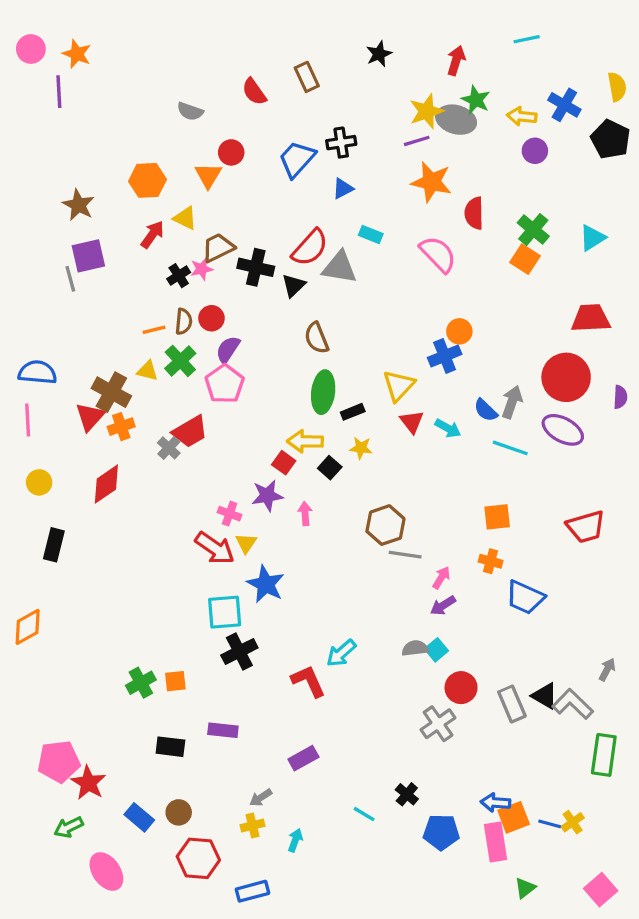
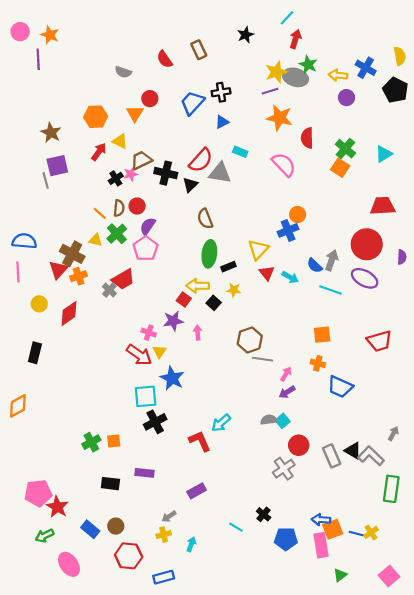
cyan line: (527, 39) -> (287, 18), moved, turned -35
orange line: (154, 330) -> (100, 213), turned 56
yellow circle: (39, 482) -> (39, 304), moved

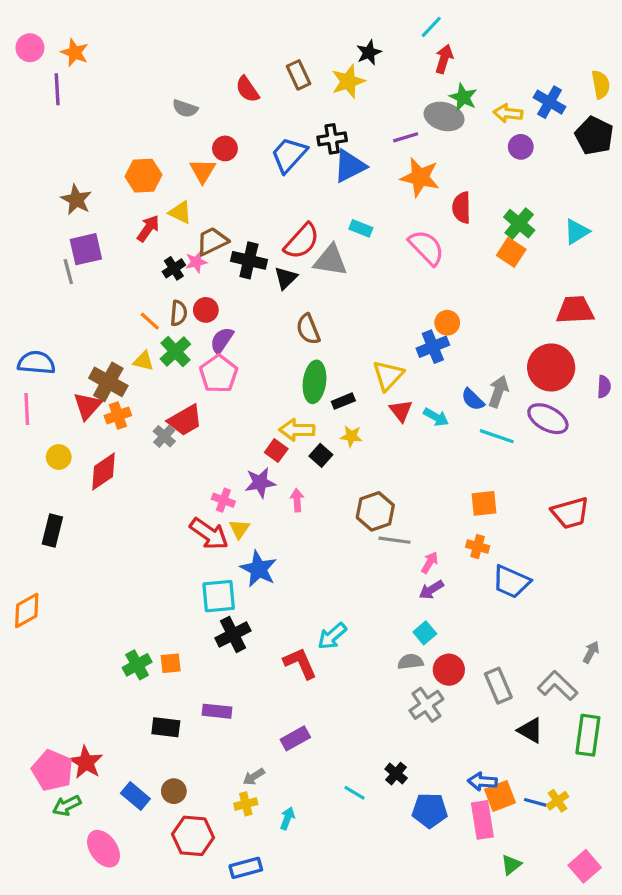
yellow star: (276, 72) -> (348, 81), moved
blue triangle: (222, 122) -> (350, 166), moved, size x1.6
gray semicircle: (269, 420) -> (410, 662), moved
black triangle: (353, 451) -> (530, 730), moved
pink pentagon: (38, 493) -> (52, 770), moved, turned 30

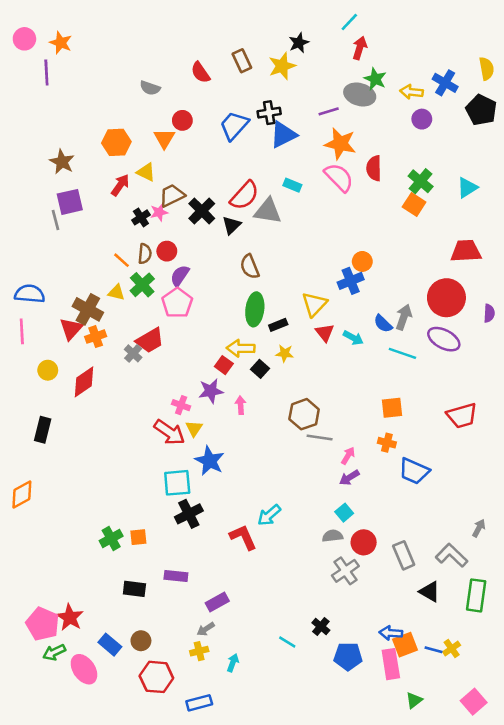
pink semicircle: (426, 248) -> (339, 177), moved
black cross: (249, 260) -> (202, 211), turned 32
purple rectangle: (295, 738) -> (217, 602), moved
pink ellipse: (103, 849) -> (84, 669), moved

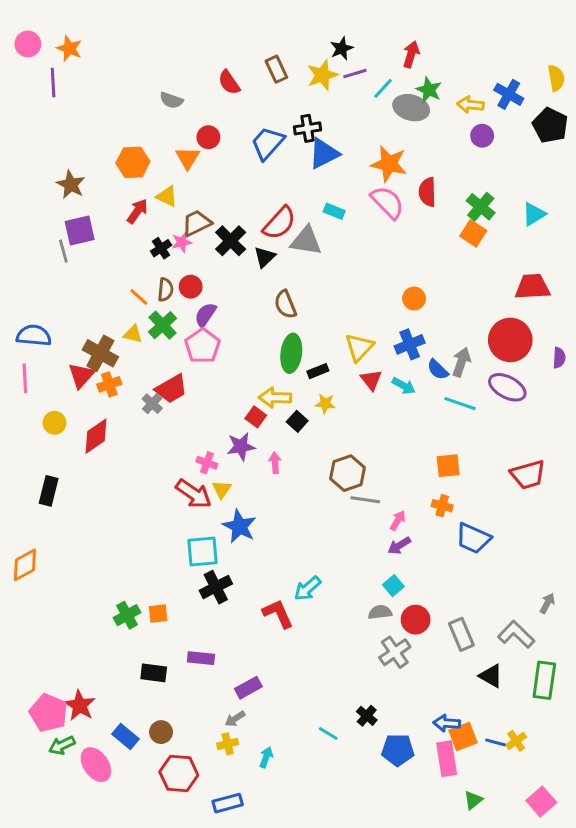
cyan line: (349, 22) -> (383, 88), moved
purple line: (329, 111) -> (355, 74), moved
blue cross: (351, 281) -> (410, 344), moved

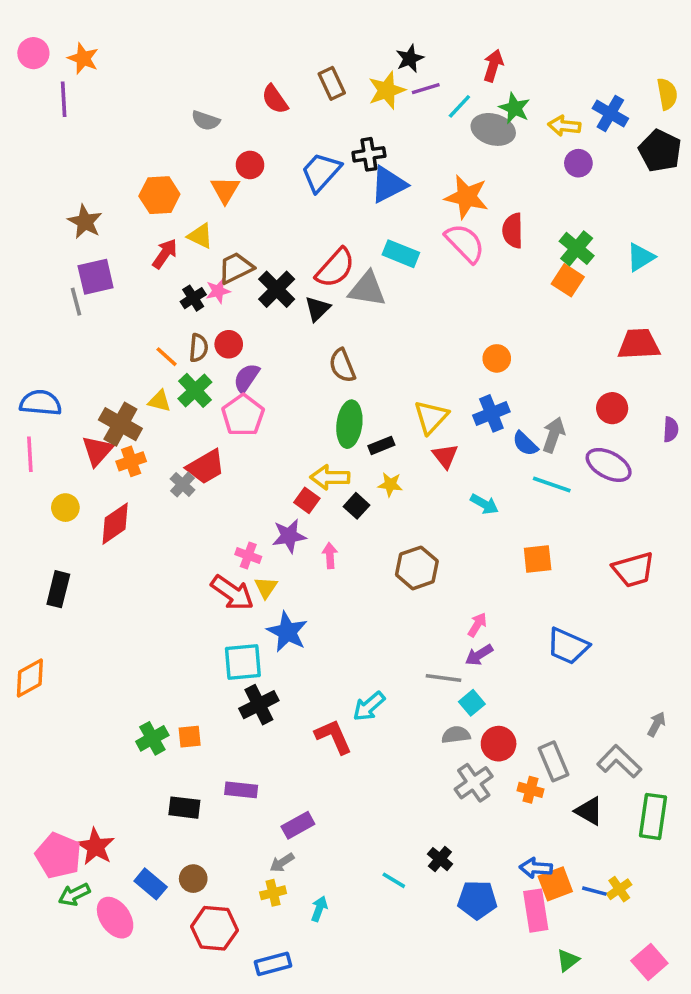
cyan rectangle: (334, 211) -> (401, 254), size x1.4
red circle: (510, 340) -> (612, 408), size x0.6
cyan arrow: (404, 386) -> (484, 504), moved
gray line: (365, 500) -> (443, 678), moved
orange cross: (442, 506) -> (530, 790), moved

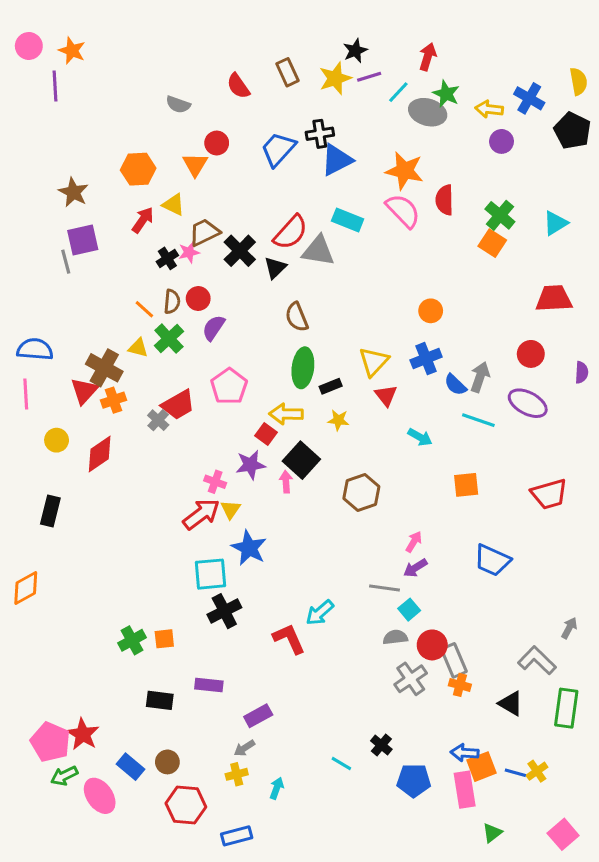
pink pentagon: (243, 415) -> (229, 386), moved
black square: (357, 506) -> (301, 460), moved, size x1.6
red arrow: (232, 593) -> (201, 514), turned -72
gray rectangle: (554, 761) -> (454, 660), moved

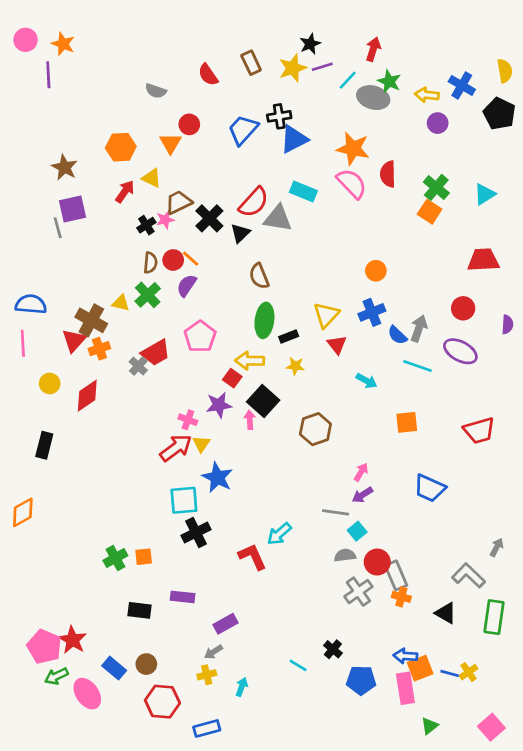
orange line: (144, 309) -> (191, 259), moved

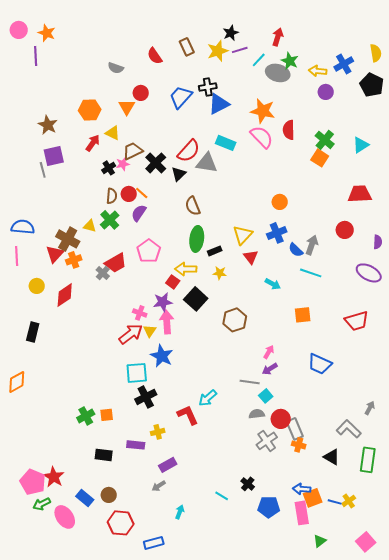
blue cross: (462, 85) -> (344, 64), turned 30
purple ellipse: (460, 351) -> (369, 273), moved
pink arrow: (250, 420) -> (167, 322), moved, size x1.6
yellow cross: (207, 675) -> (158, 432), moved

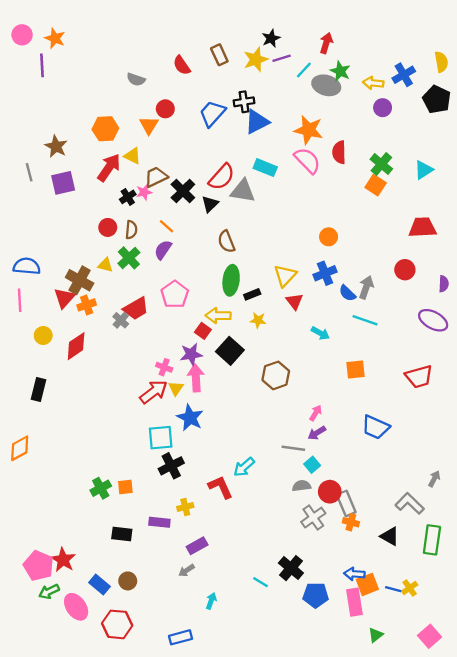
red arrow: (93, 143) -> (109, 168), size x1.4
gray line: (43, 170) -> (29, 172), moved
red circle: (129, 194) -> (108, 227), moved
black cross: (248, 484) -> (291, 568), size x1.5
red hexagon: (121, 523) -> (117, 624), moved

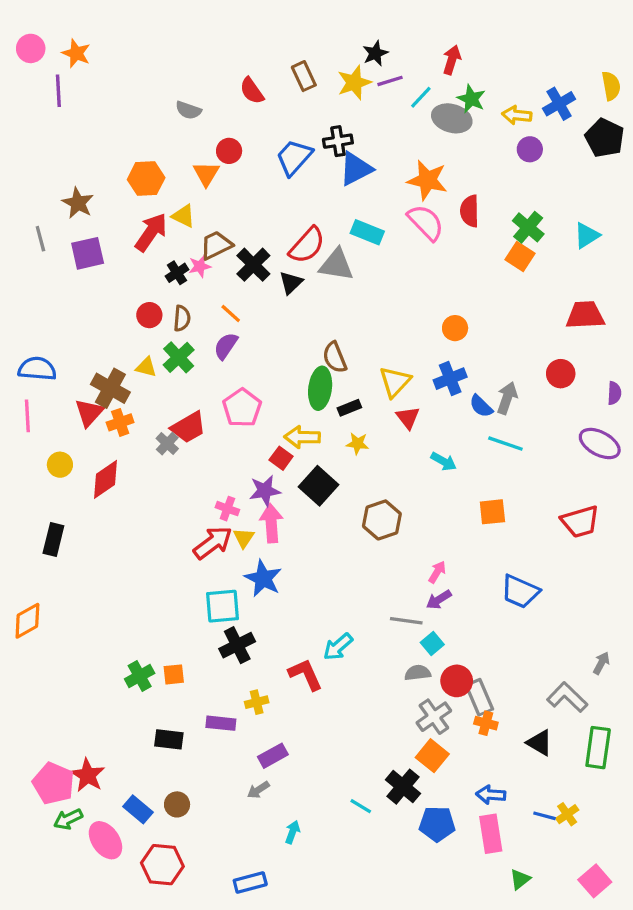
brown semicircle: (226, 242) -> (335, 357), moved
orange square: (367, 584) -> (432, 756), moved, turned -30

